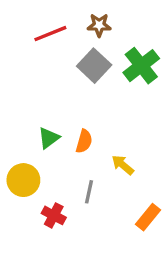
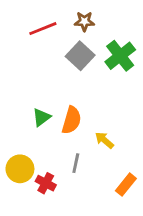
orange semicircle: (84, 141) -> (72, 120), size x1.4
yellow circle: (23, 180) -> (20, 169), moved

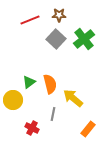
orange semicircle: (72, 120) -> (50, 84), turned -30
yellow arrow: (104, 140) -> (73, 98), size x1.5
yellow circle: (20, 169) -> (13, 100), moved

